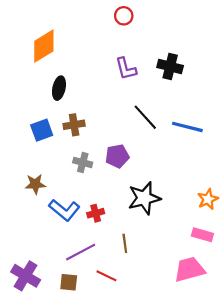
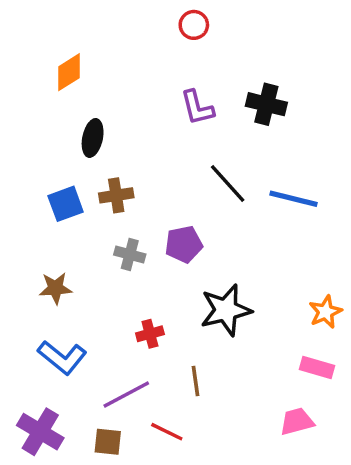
orange diamond: (44, 46) -> (69, 72), size x0.7
blue L-shape: (64, 210) -> (62, 357), moved
pink trapezoid: (190, 269) -> (297, 422), size x0.7

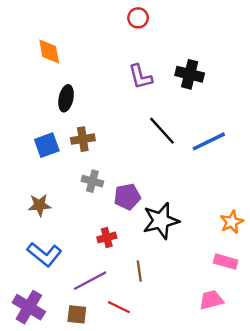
orange diamond: (69, 72) -> (49, 51), turned -68
blue line: (293, 199) -> (209, 141), turned -40
purple pentagon: (184, 244) -> (127, 197), moved

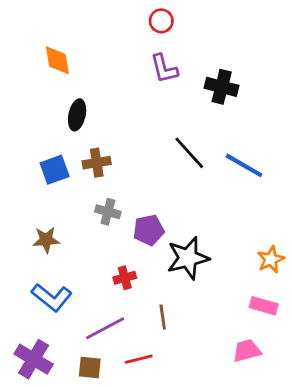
purple L-shape: (140, 77) -> (164, 69), moved
blue line: (209, 141) -> (244, 165), turned 56
red line: (119, 307) -> (139, 359), turned -40

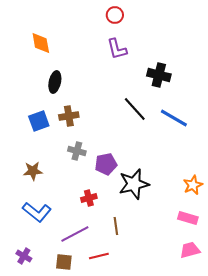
black cross: (222, 87) -> (159, 75), moved
pink trapezoid: (247, 351) -> (190, 250), moved
purple cross: (34, 359) -> (24, 256), size x0.6

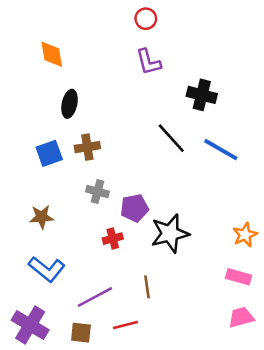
red cross: (89, 198) -> (113, 239), moved
purple cross: (24, 256) -> (30, 325), size x1.8

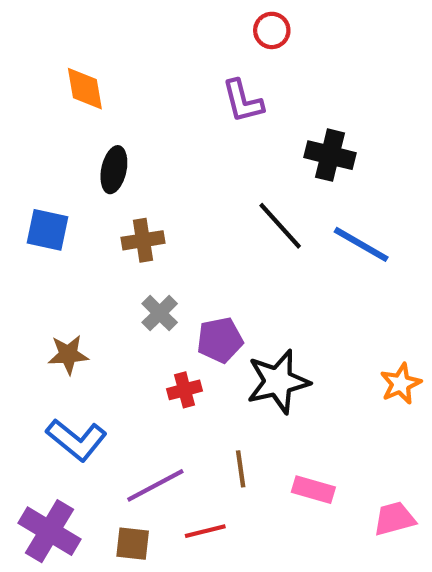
red circle: (146, 19) -> (272, 30), moved
blue square: (49, 153) -> (47, 230), moved, turned 32
gray cross: (97, 192) -> (160, 313), turned 30
pink rectangle: (239, 277) -> (313, 490), moved

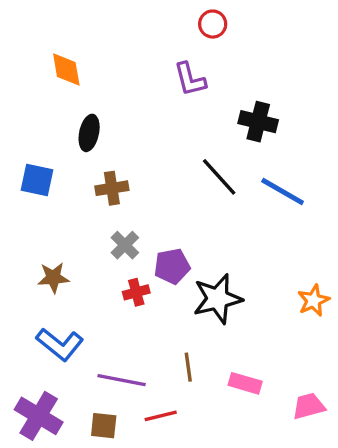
red cross: (185, 390) -> (136, 292), moved
purple line: (155, 485) -> (122, 380), turned 39

